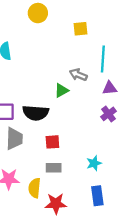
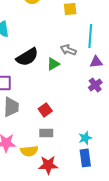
black semicircle: (36, 113) -> (27, 57), moved, turned -35
red square: (52, 142) -> (45, 110), turned -32
cyan star: (94, 163) -> (85, 138), moved
yellow semicircle: (35, 188) -> (29, 151), turned -102

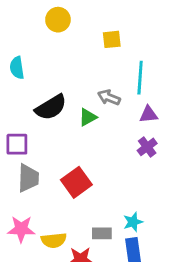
red square: (45, 110) -> (76, 182), size x1.5
gray rectangle: (46, 133) -> (102, 233), moved

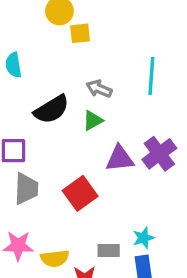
yellow square: (112, 39) -> (80, 33), moved
gray arrow: (109, 97) -> (99, 89), moved
purple triangle: (149, 114) -> (120, 159), moved, size x1.4
purple cross: (147, 147) -> (159, 154), size x1.5

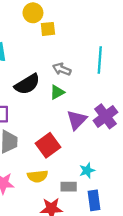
purple triangle: (120, 159) -> (77, 120), turned -40
cyan star: (143, 238) -> (87, 171), moved
yellow semicircle: (55, 258) -> (38, 176), moved

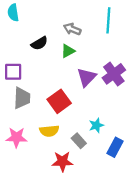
black semicircle: (27, 84) -> (39, 43), size x0.7
gray rectangle: (69, 187) -> (79, 141), turned 48
blue rectangle: (94, 200) -> (115, 147), moved, turned 36

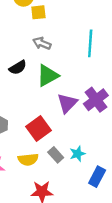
gray arrow: (72, 29) -> (42, 43), moved
green triangle: (68, 51) -> (48, 76), size x1.5
gray rectangle: (79, 141) -> (56, 155), moved

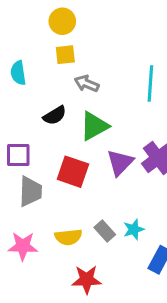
yellow square: (38, 12) -> (65, 55), moved
red square: (38, 128) -> (73, 172), moved, turned -35

